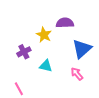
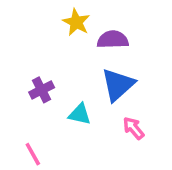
yellow star: (44, 35) -> (76, 22), moved
blue triangle: (82, 49) -> (118, 85), moved

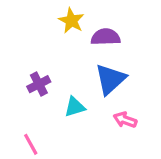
cyan triangle: (80, 114) -> (75, 107), turned -30
pink arrow: (134, 128) -> (125, 120), turned -30

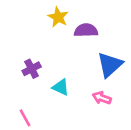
blue triangle: (110, 79) -> (110, 65), moved
cyan triangle: (75, 107) -> (61, 87), turned 42

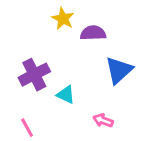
purple cross: (32, 69) -> (34, 75), size x1.5
pink arrow: (102, 98) -> (103, 120), moved

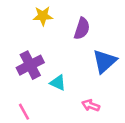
yellow star: (63, 19) -> (43, 16), moved, turned -30
purple semicircle: (93, 33) -> (82, 29), turned 110

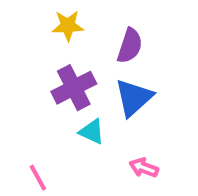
blue triangle: (105, 61) -> (134, 98), moved
purple cross: (30, 65) -> (74, 88), moved

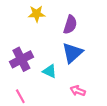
purple cross: (74, 88) -> (21, 59), moved

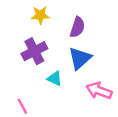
purple cross: (21, 59) -> (34, 51), moved
pink arrow: (78, 91) -> (99, 91), moved, size x1.5

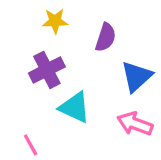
blue triangle: (80, 58) -> (137, 76), moved
cyan triangle: (55, 79) -> (75, 107), size x1.5

